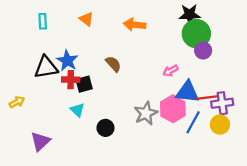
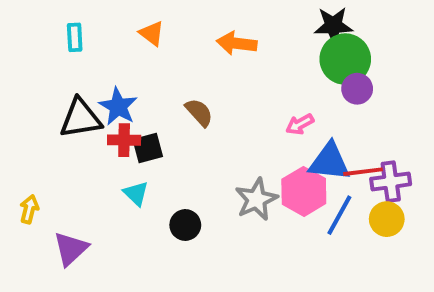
yellow arrow: (17, 102) -> (29, 209), moved, turned -48

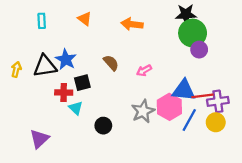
pink arrow: (300, 124) -> (144, 70), moved
red cross: (124, 140) -> (64, 93), moved
yellow arrow: (29, 209) -> (16, 69), moved

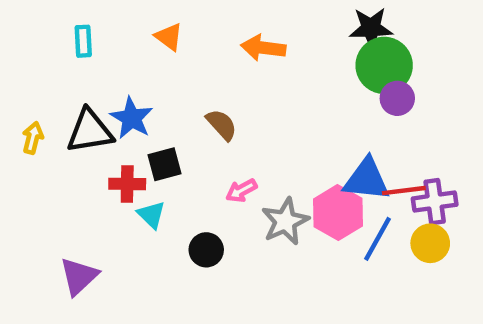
pink arrow: (144, 70) -> (241, 191), moved

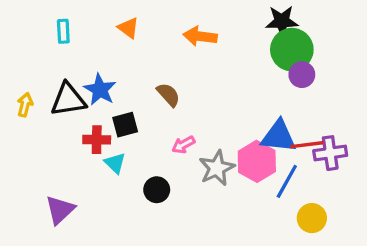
yellow circle: (430, 243) -> (312, 218), moved

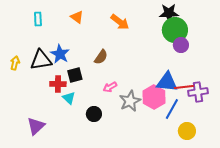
orange arrow: (200, 36) -> (120, 22), turned -150
brown semicircle: (168, 95) -> (101, 57), turned 77

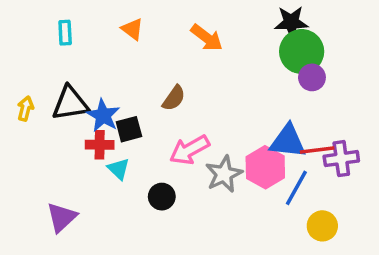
blue star: (60, 54) -> (103, 115), moved
pink arrow: (110, 87) -> (189, 150), size x1.6

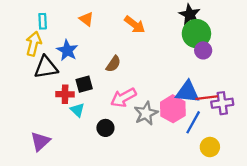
black star: (291, 22) -> (190, 14), turned 30
yellow arrow: (25, 109) -> (34, 44), moved, size x1.5
blue star: (103, 115) -> (67, 50), moved

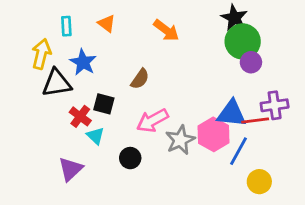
cyan rectangle: (43, 21) -> (66, 26), moved
black square: (84, 84) -> (104, 104), turned 30
red cross: (65, 94) -> (80, 116), turned 36
purple cross: (222, 103) -> (275, 105), moved
purple triangle: (40, 141) -> (71, 169), moved

